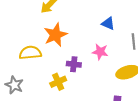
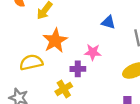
pink star: (100, 52) -> (93, 52), moved

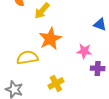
purple cross: (78, 69) -> (98, 68), moved

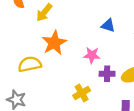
yellow cross: (56, 83) -> (82, 93), moved

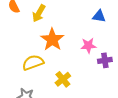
yellow cross: (82, 93) -> (63, 79), moved

